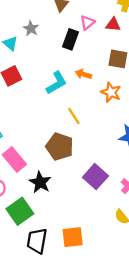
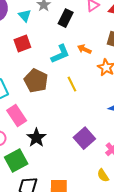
black rectangle: (70, 39) -> (66, 18), moved
brown pentagon: (60, 147) -> (36, 81), moved

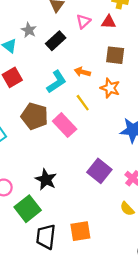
black rectangle: (66, 18) -> (56, 41), turned 30
yellow line: (72, 84) -> (83, 103), moved
pink rectangle: (17, 115) -> (65, 125), moved

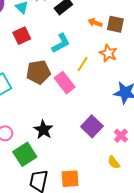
orange arrow: (82, 72) -> (95, 23), moved
yellow line: (83, 103) -> (83, 64), turned 63
brown pentagon: (35, 116) -> (38, 72), turned -30

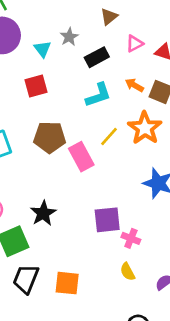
cyan L-shape: (61, 43) -> (98, 95), moved
orange star: (108, 53) -> (145, 128), size x1.4
purple square: (92, 126) -> (107, 220), turned 30
pink cross: (121, 136) -> (131, 238), moved, turned -32

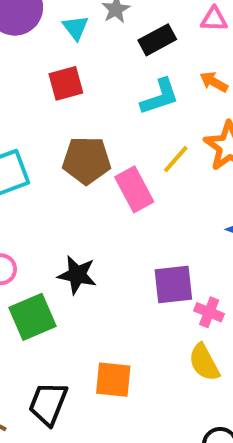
pink triangle: (135, 44) -> (214, 19), turned 30
black star: (43, 213) -> (77, 275), turned -30
yellow semicircle: (128, 272) -> (204, 362), size x1.4
black trapezoid: (26, 279) -> (48, 404), moved

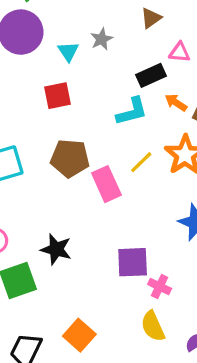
black rectangle: (157, 40) -> (151, 75), moved
orange square: (113, 380) -> (79, 335), turned 32

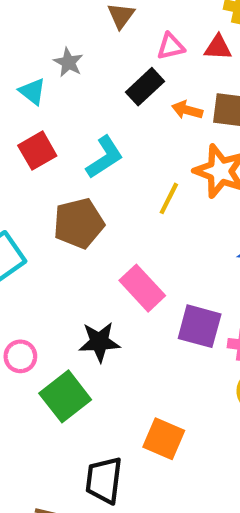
cyan L-shape: (132, 111) -> (105, 157), moved
pink rectangle: (106, 184) -> (142, 288), moved
purple square: (133, 262) -> (200, 326), turned 36

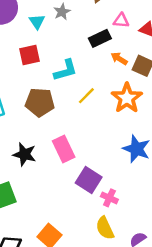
yellow line: (169, 198) -> (86, 96), moved
black star: (99, 342) -> (25, 154), moved

